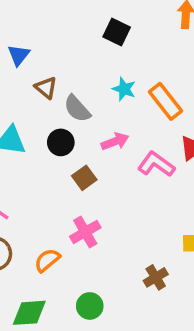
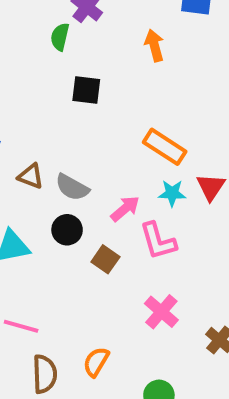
cyan star: (124, 89) -> (172, 193), moved
pink L-shape: (156, 164) -> (158, 241), moved, turned -123
pink cross: (85, 232) -> (161, 312), moved

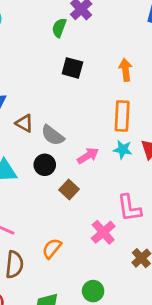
orange arrow: (154, 45) -> (125, 70), moved
orange rectangle: (165, 147) -> (122, 116), turned 52
pink L-shape: (158, 241) -> (129, 208), moved
orange semicircle: (96, 362) -> (52, 248), moved

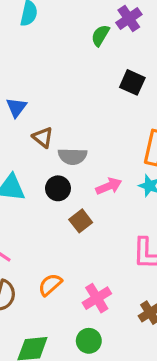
black square: (72, 68) -> (132, 82), moved
gray semicircle: (53, 135) -> (73, 156), turned -45
pink cross: (103, 232) -> (97, 298), moved

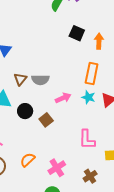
brown triangle: (43, 137) -> (20, 79), moved, turned 32
black circle: (58, 188) -> (25, 111), moved

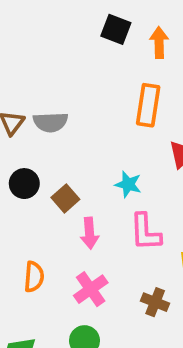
cyan star: (88, 97) -> (128, 184), moved
pink arrow: (63, 98) -> (89, 233), moved, turned 112
orange semicircle: (28, 160) -> (34, 277), turned 140
brown cross: (90, 176) -> (155, 302), turned -32

